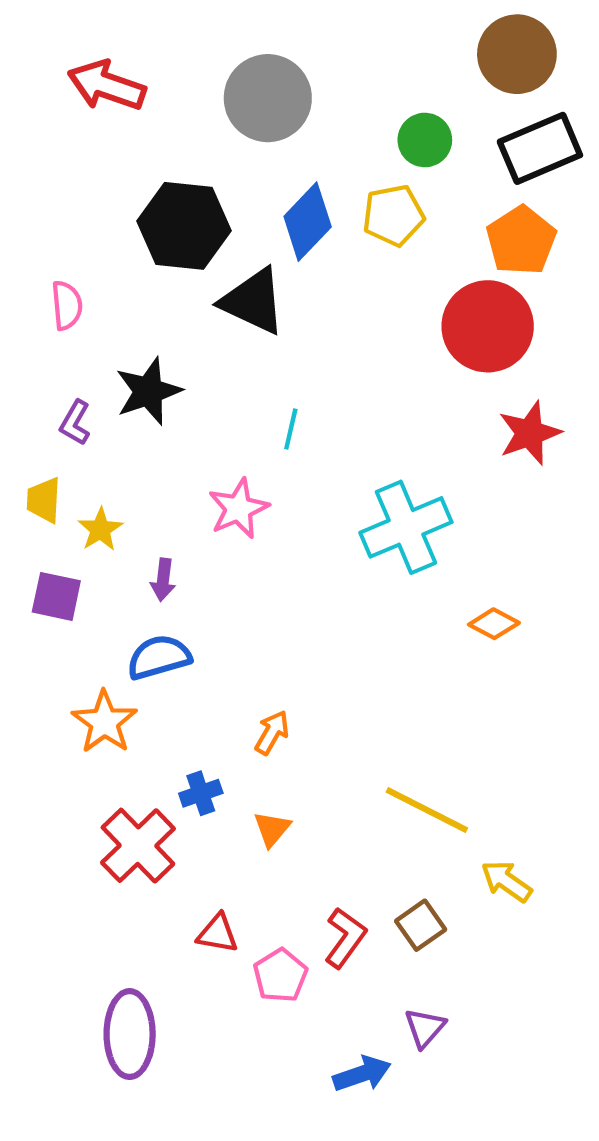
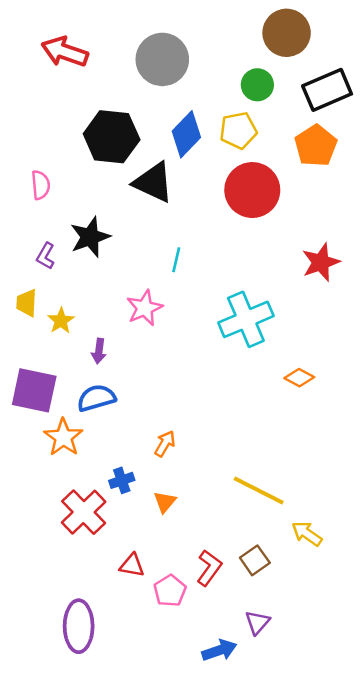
brown circle: (517, 54) -> (287, 33), moved
red circle: (488, 326) -> (252, 190), moved
purple square: (56, 596) -> (34, 390), moved, size x1.5

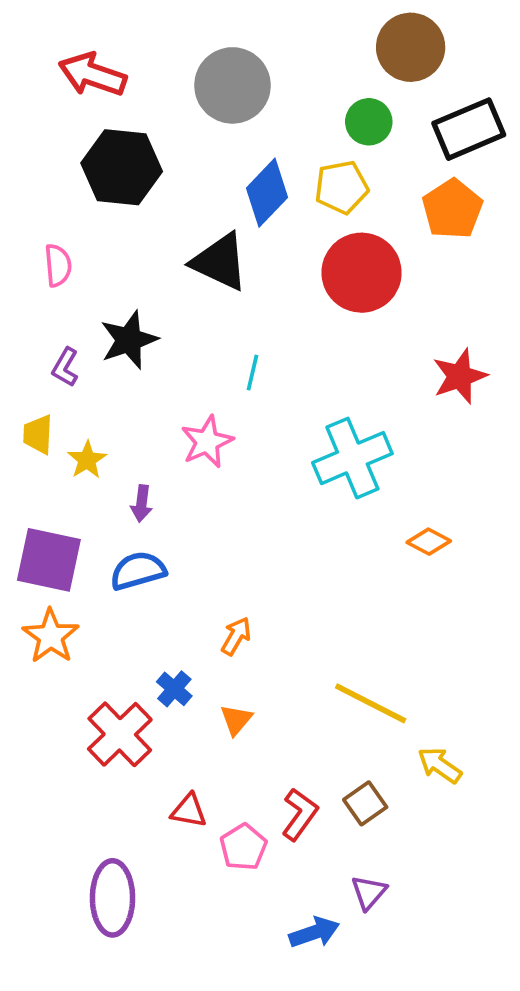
black hexagon: (112, 137) -> (122, 167), moved
orange star: (63, 437) -> (51, 636), moved
blue cross: (122, 480) -> (174, 689), turned -30

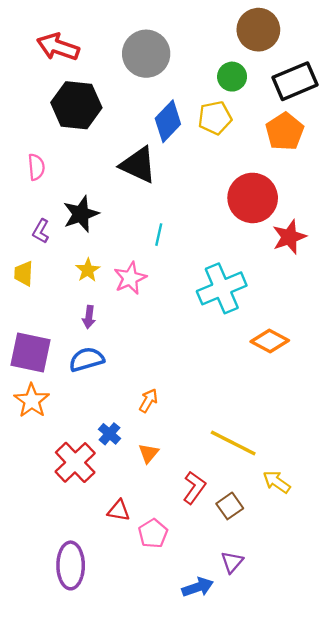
red circle: (362, 273) -> (253, 198), moved
yellow star: (87, 460) -> (88, 270), moved
orange diamond: (429, 542) -> (270, 341), size x1.4
red L-shape: (300, 814) -> (194, 488), moved

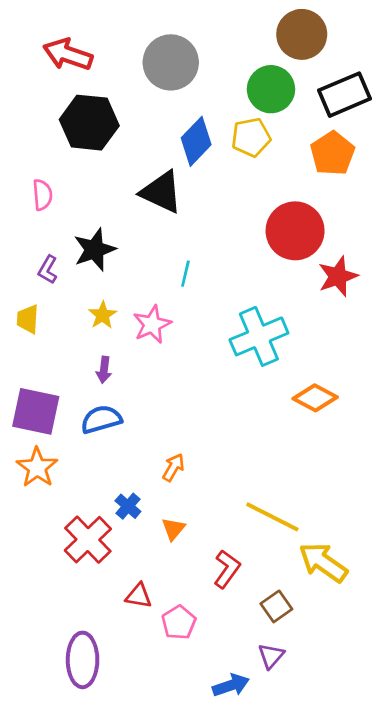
green circle: (232, 77) -> (271, 89), size x1.4
yellow arrow: (277, 482) -> (323, 562), size x1.5
brown square: (230, 506) -> (276, 606), moved

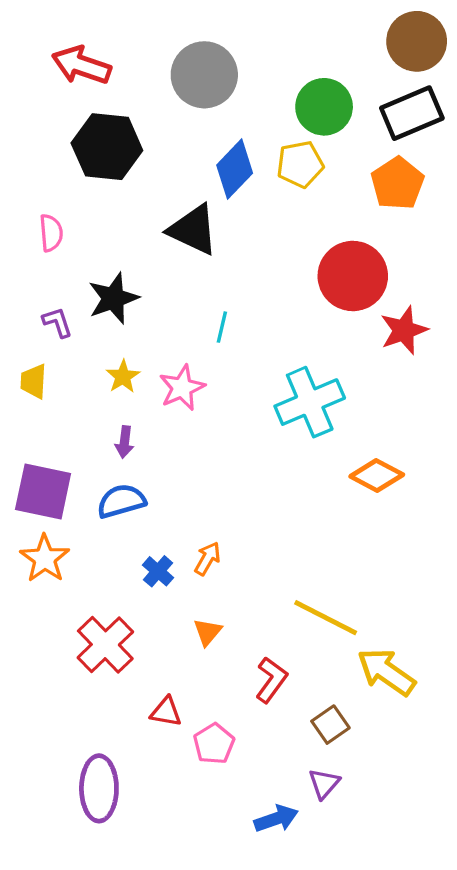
brown circle: (302, 34) -> (417, 41), moved
purple L-shape: (48, 270) -> (57, 322), turned 132
blue cross: (128, 506) -> (158, 571), moved

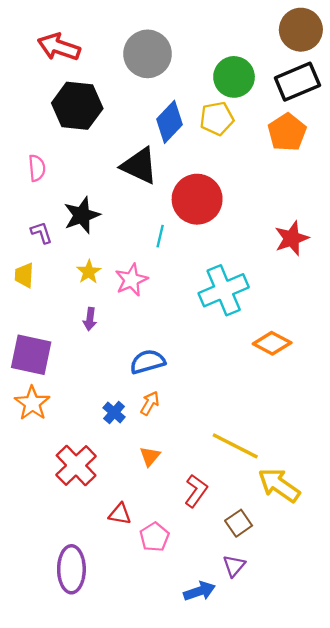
red circle: (353, 276) -> (197, 199), moved
blue semicircle: (121, 501) -> (148, 362), moved

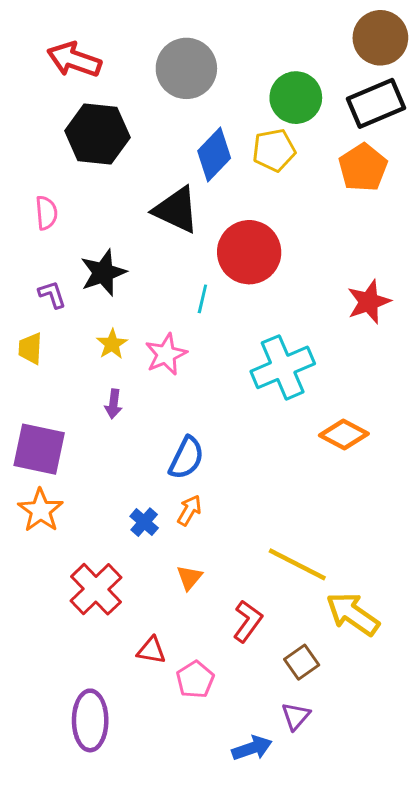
blue semicircle: (148, 362) -> (186, 458), turned 132

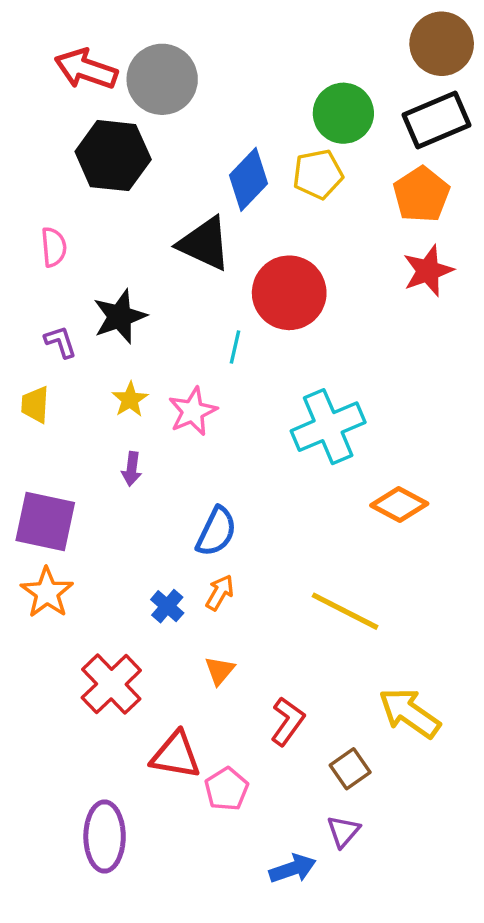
gray circle: (186, 68) -> (162, 79), moved
red star: (369, 302) -> (428, 271), moved
yellow line: (297, 564) -> (345, 611), moved
red triangle: (151, 650) -> (176, 755), size x1.5

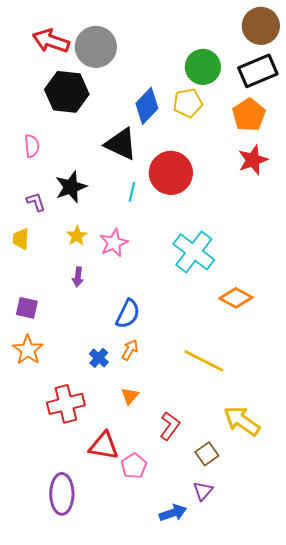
cyan line: (235, 347) -> (132, 192), moved
cyan cross: (328, 427) -> (194, 252), turned -30
purple square: (45, 521) -> (27, 308), size x0.6
red cross: (111, 684) -> (66, 404), turned 30

